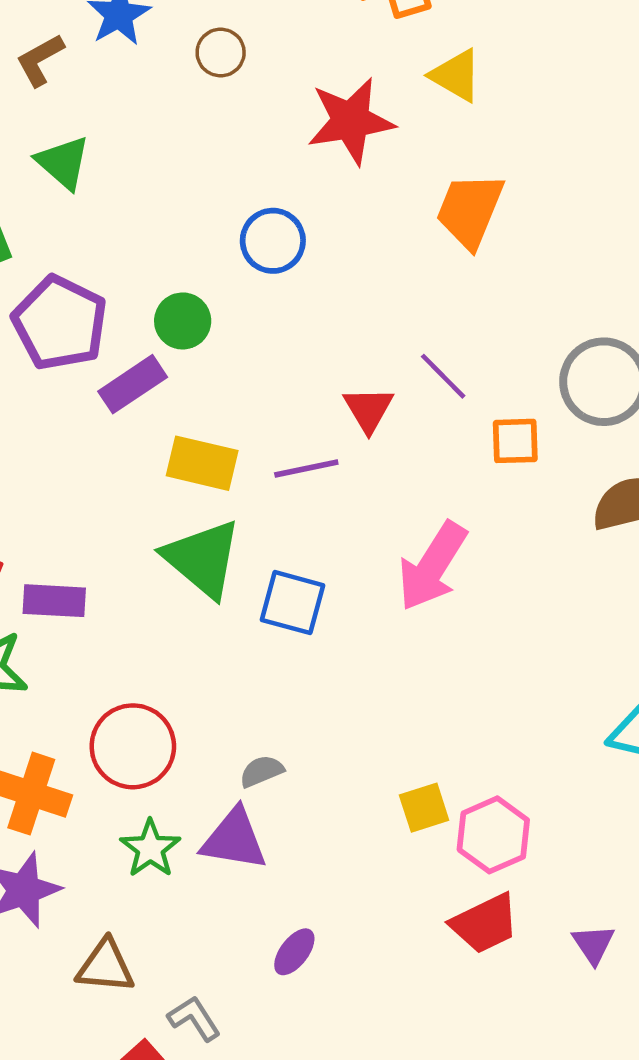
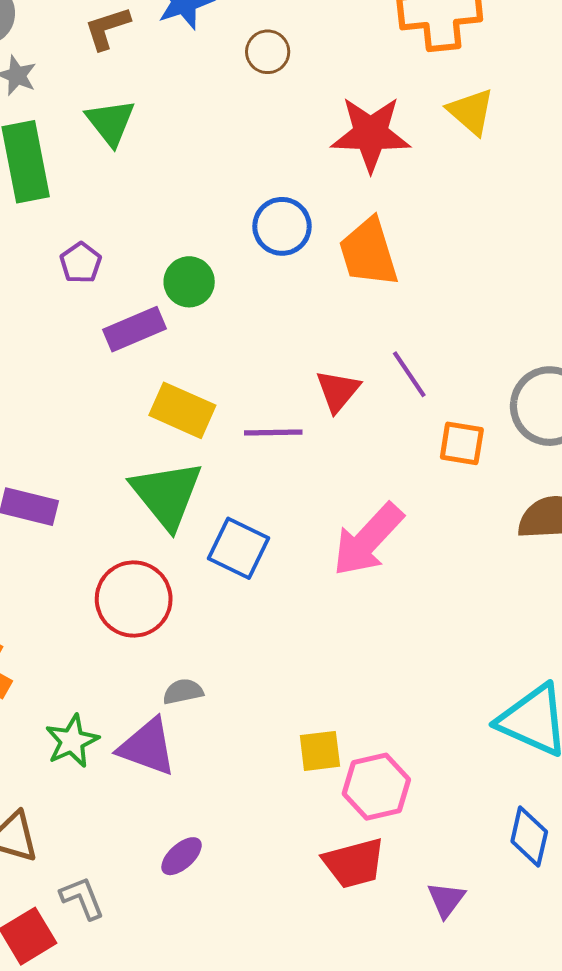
orange trapezoid: (470, 210) -> (369, 252), moved, turned -50
purple pentagon: (60, 323) -> (81, 263), size x0.5
red circle: (133, 746) -> (134, 599), moved

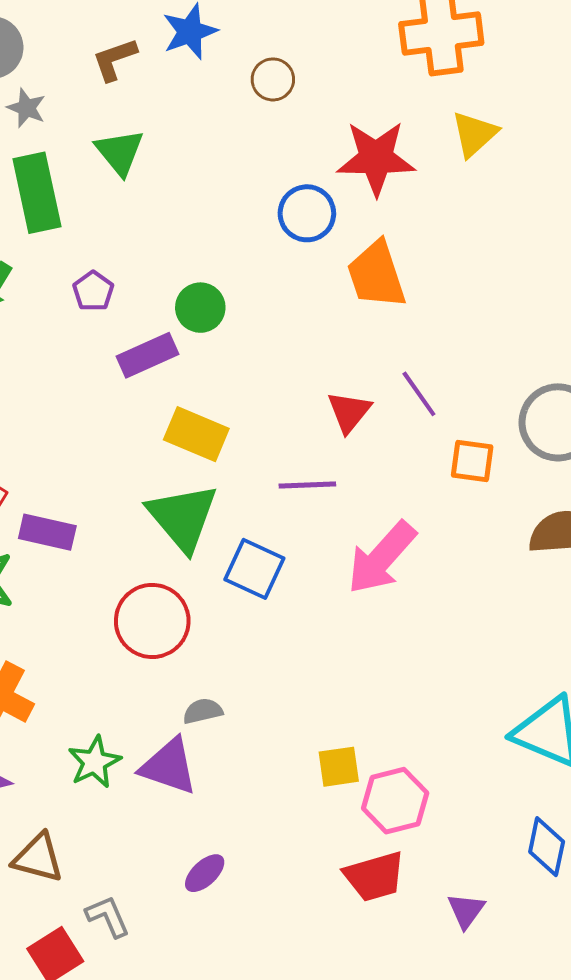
yellow triangle: (471, 112) -> (474, 134), turned 38
blue circle: (282, 226) -> (307, 213), moved
purple line: (273, 432) -> (307, 485), moved

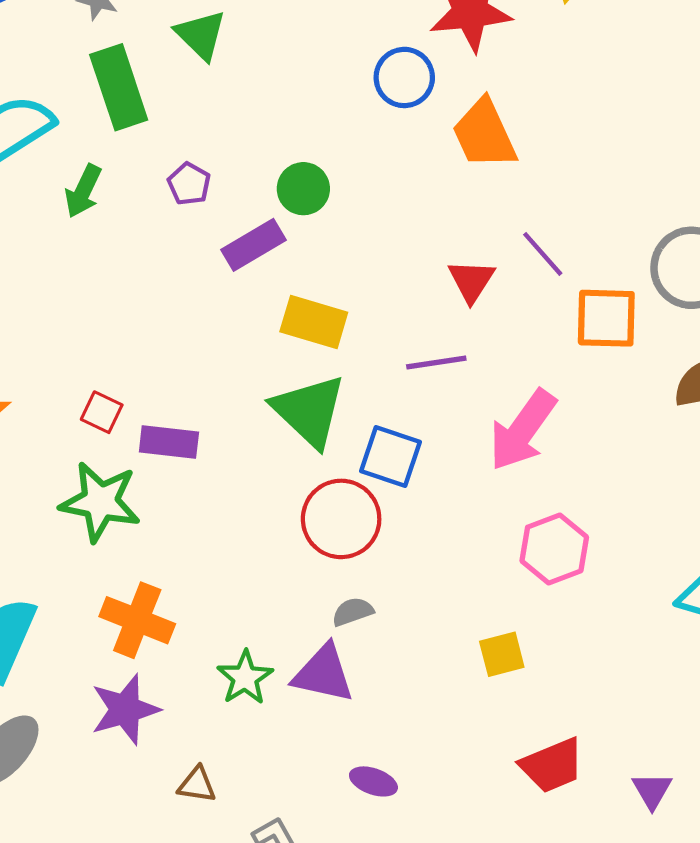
orange square: (472, 461) -> (606, 318), size x1.4
red circle: (152, 621) -> (341, 519), moved
pink hexagon: (395, 801) -> (554, 549), moved
brown triangle: (38, 858) -> (197, 785), size x0.7
purple ellipse: (205, 873) -> (373, 781), turned 69

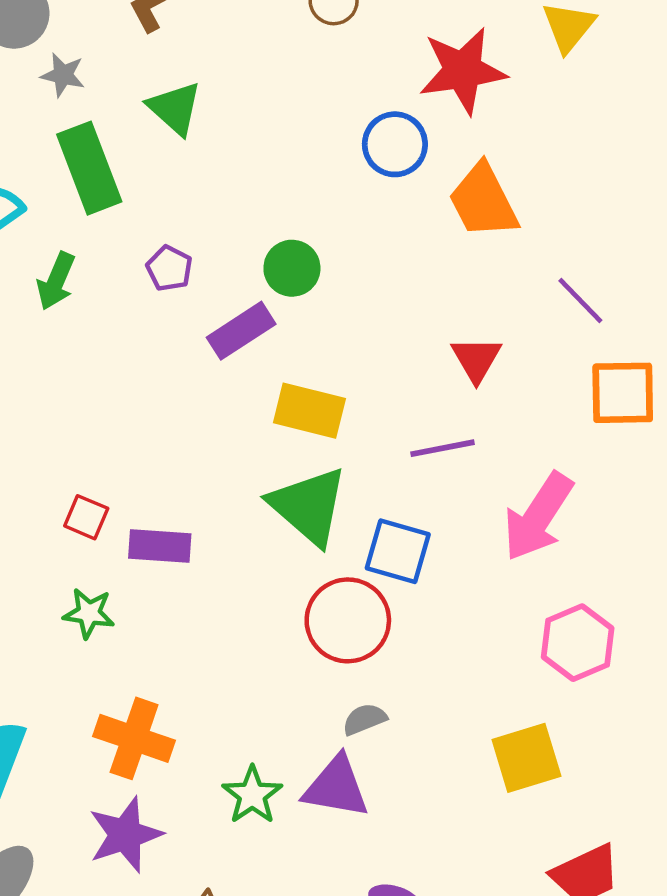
purple line: (543, 254) -> (580, 300), moved
green star: (100, 502) -> (89, 613), size x0.6
yellow square: (502, 654) -> (526, 758), size x1.4

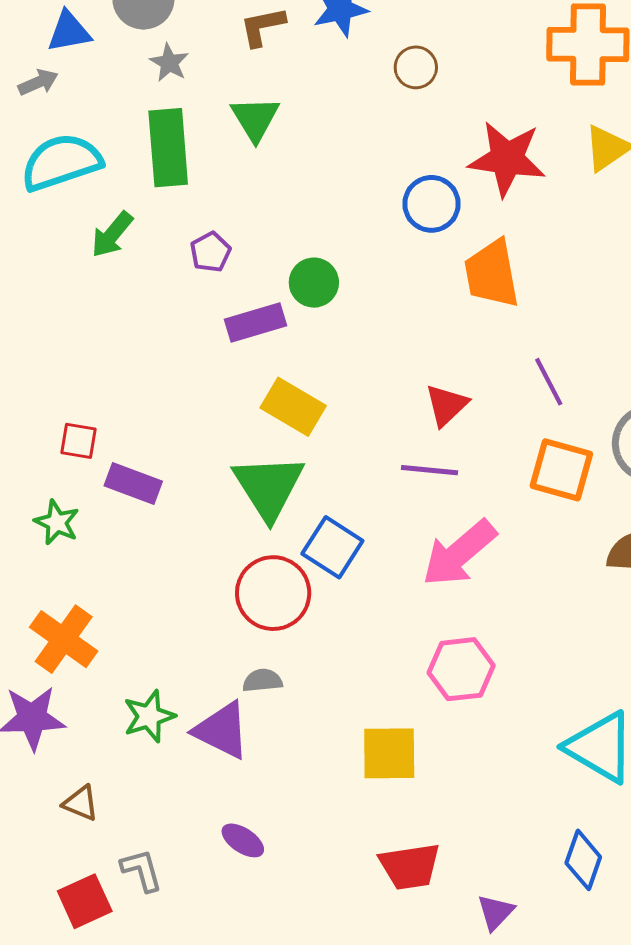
purple line: (443, 448) -> (430, 470), moved
red square: (86, 517) -> (79, 441), turned -30

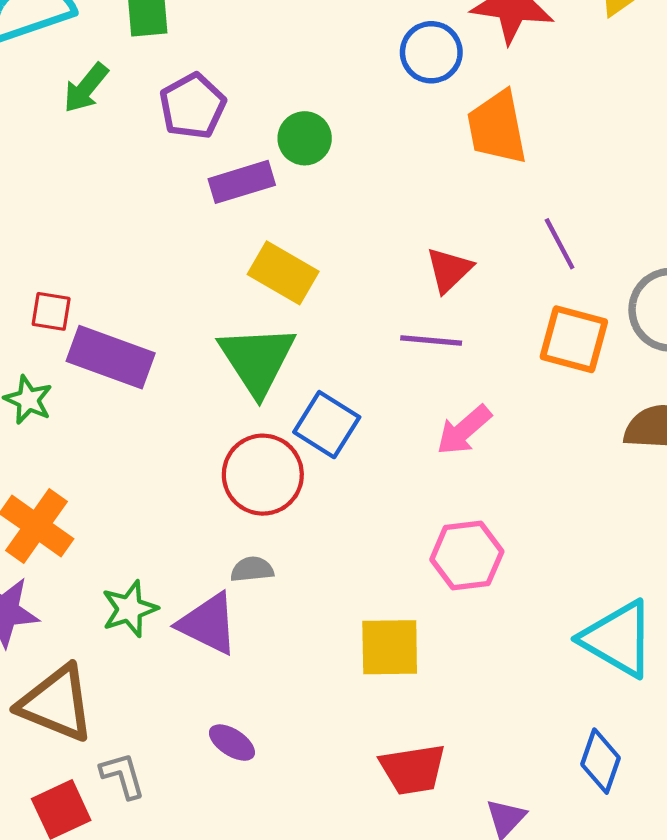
purple pentagon: (211, 252) -> (193, 106), size x1.5
purple rectangle: (133, 483) -> (111, 357), size x1.4
pink arrow: (459, 553) -> (464, 430), size x0.7
brown triangle: (81, 803) -> (56, 703), size x2.0

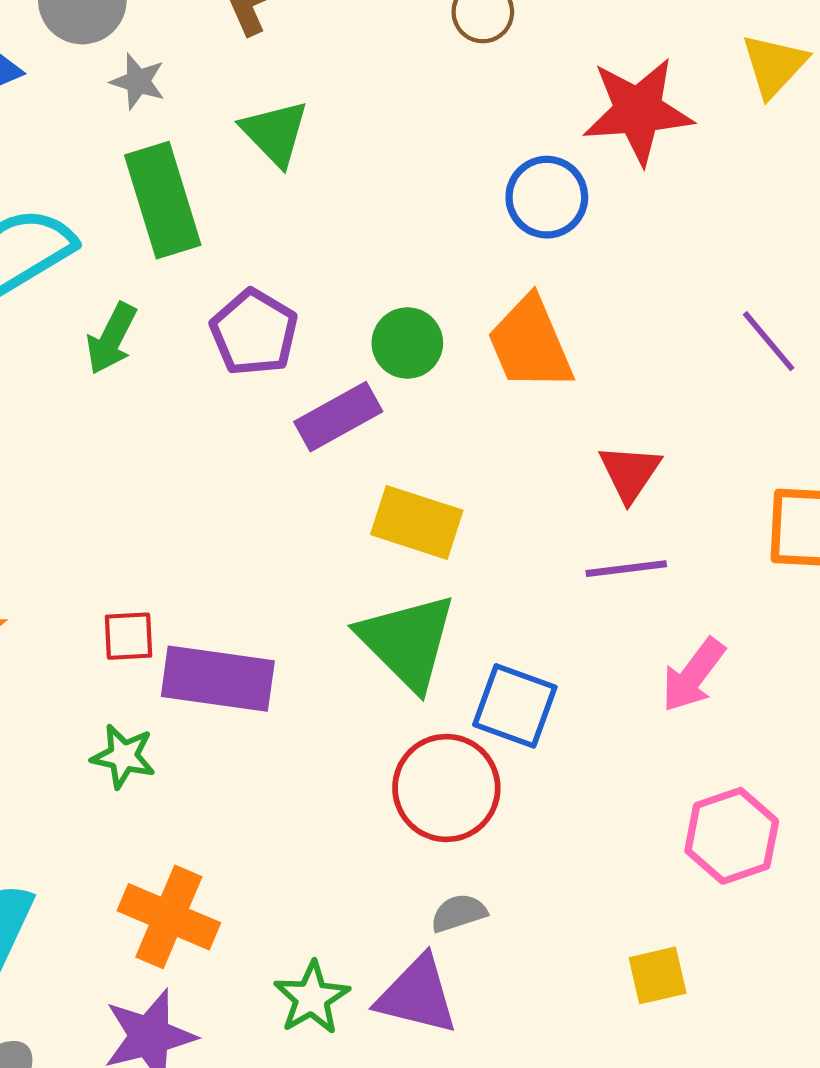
orange trapezoid: (497, 127) -> (530, 344), moved
purple line: (560, 244) -> (769, 341), moved
yellow square: (390, 647) -> (658, 975), size x0.7

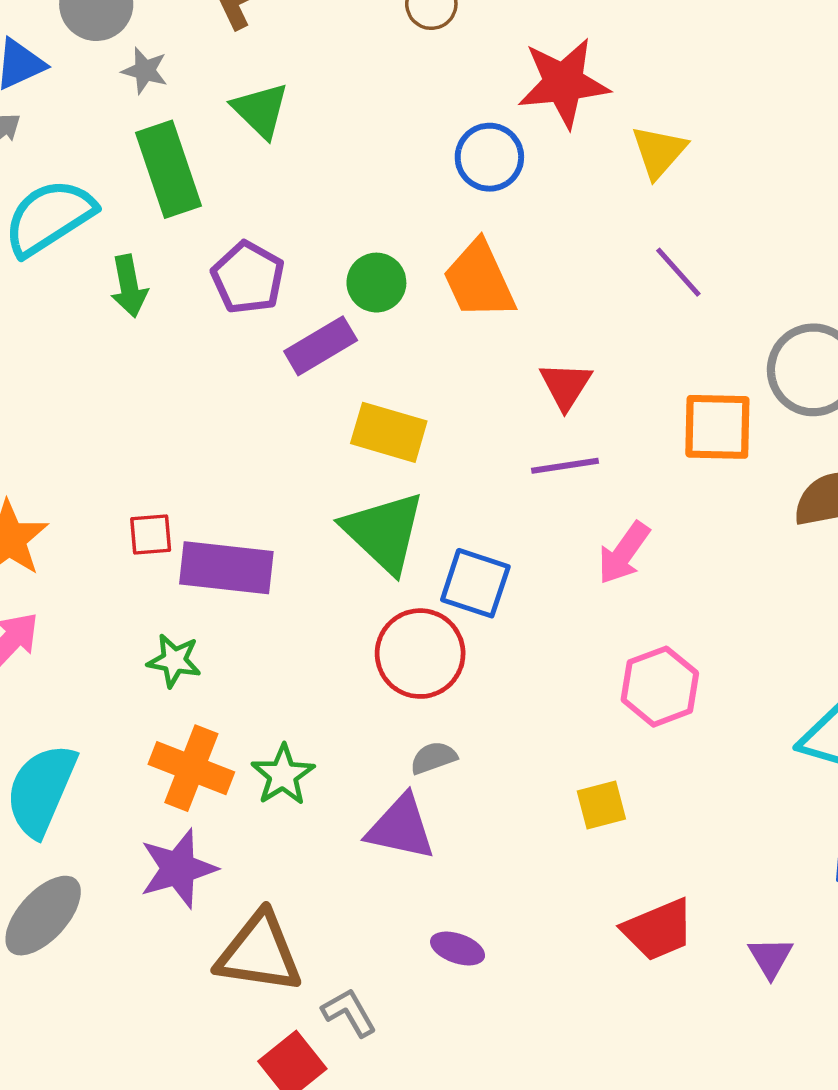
yellow triangle: (774, 65) -> (659, 152), moved
green arrow: (111, 338) -> (129, 286), turned -36
green star: (123, 756) -> (174, 661), moved
green star: (312, 998) -> (283, 775), moved

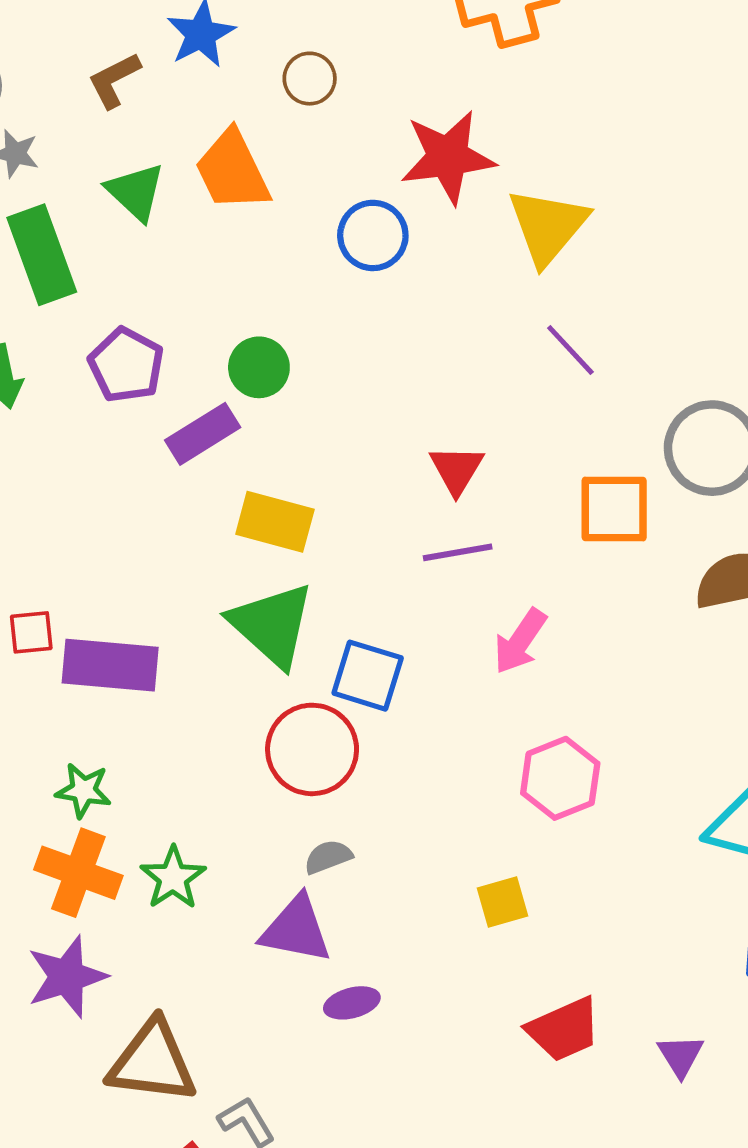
yellow triangle: (659, 152) -> (548, 226), size x1.4
orange trapezoid: (479, 280) -> (232, 171), moved
green star: (174, 661) -> (83, 790), moved
purple ellipse: (458, 948) -> (352, 1003), moved, turned -33

